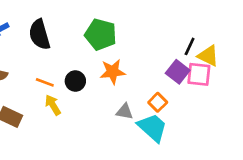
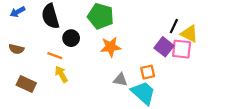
black circle: (75, 81) -> (71, 38), moved
orange square: (158, 102) -> (148, 72), turned 32

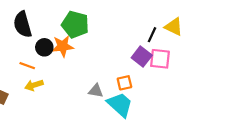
yellow triangle: (189, 34) -> (174, 27), moved
orange star: (110, 47) -> (63, 46), moved
yellow arrow: (61, 74) -> (34, 85), turned -77

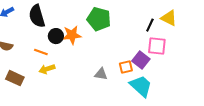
green pentagon: (75, 24) -> (99, 19), moved
purple square: (142, 56) -> (141, 60), moved
cyan trapezoid: (120, 105) -> (141, 86), moved

